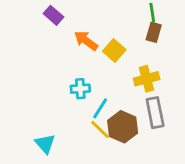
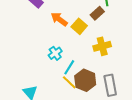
brown rectangle: (154, 32) -> (97, 13), moved, turned 32
cyan cross: (80, 89) -> (55, 53), turned -32
gray rectangle: (155, 113) -> (110, 85), moved

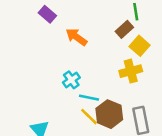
yellow square: (79, 26) -> (140, 46), moved
cyan line: (69, 67) -> (89, 98), turned 70

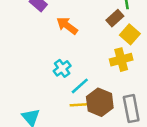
cyan line: (89, 98) -> (80, 86), turned -54
yellow line: (89, 117) -> (80, 105), turned -48

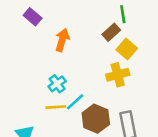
orange arrow: (67, 26) -> (62, 40), turned 70
yellow line: (80, 105) -> (56, 107), moved

